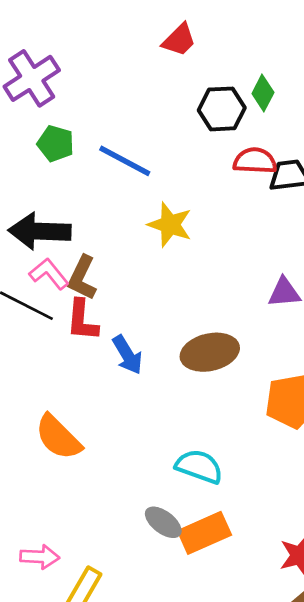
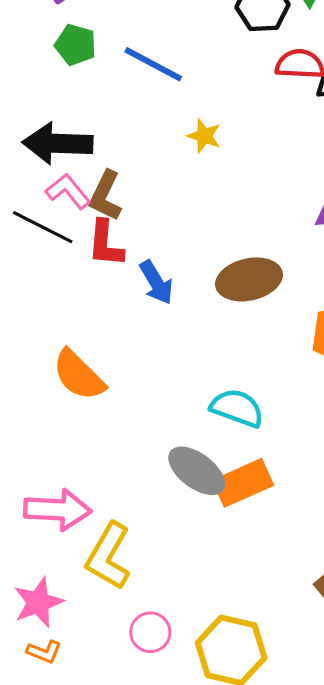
yellow star: (170, 225) -> (204, 136), size x0.7
gray ellipse: (163, 522) -> (197, 471), size x1.4
pink arrow: (40, 557) -> (58, 510), size x1.5

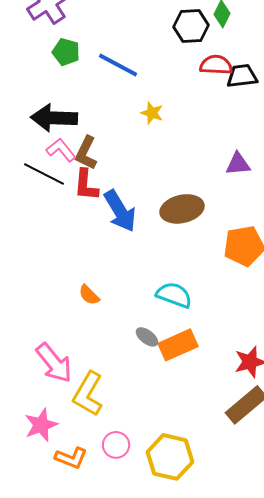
blue arrow: (156, 282) -> (120, 211), size x1.4
orange semicircle: (79, 375) -> (89, 295), moved, size x0.6
gray ellipse: (197, 471) -> (147, 337), size x0.6
pink arrow: (58, 510) -> (54, 363), turned 48
orange L-shape: (44, 652) -> (71, 458), moved, size x1.4

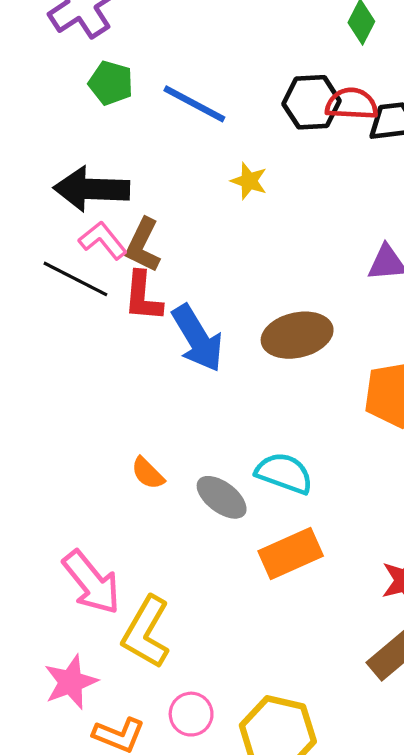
black hexagon: (191, 26) -> (312, 102), moved
gray ellipse: (147, 337) -> (222, 497), moved, size x1.4

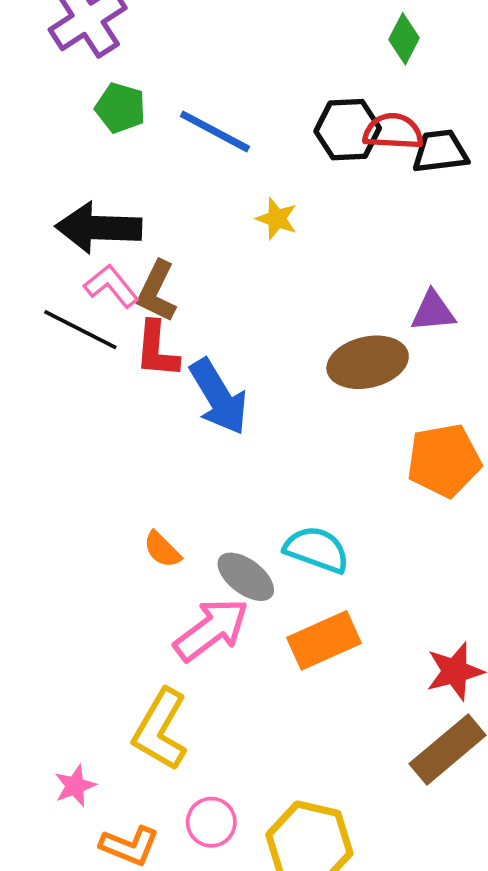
brown ellipse: (297, 335) -> (368, 362), moved
pink arrow: (92, 582) -> (211, 629), moved, turned -88
pink star: (71, 682) -> (75, 786), size x0.7

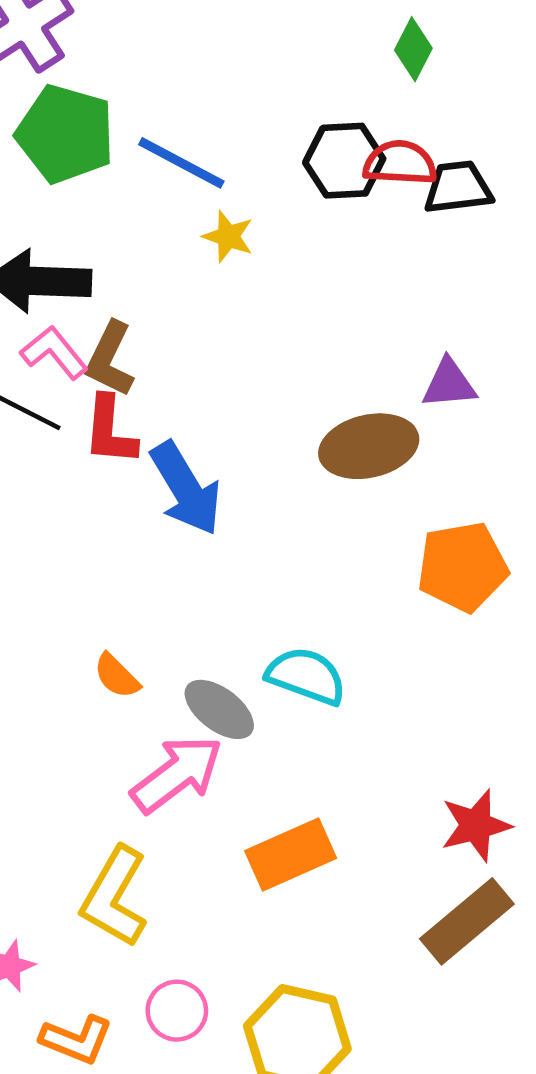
green pentagon: (120, 108) -> (65, 134), size x1.6
yellow star: (277, 219) -> (228, 236), moved
orange rectangle: (324, 640) -> (291, 854), moved

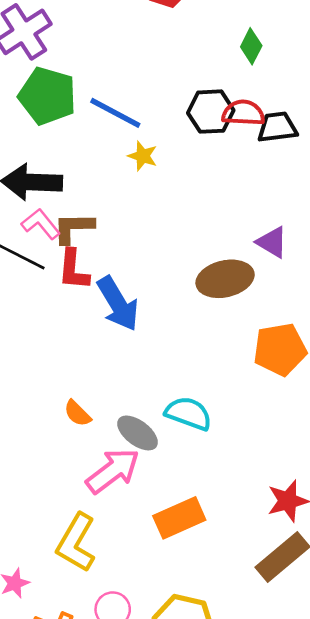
brown L-shape: (110, 359) -> (73, 228), turned 63
purple triangle: (449, 384) -> (272, 242), turned 36

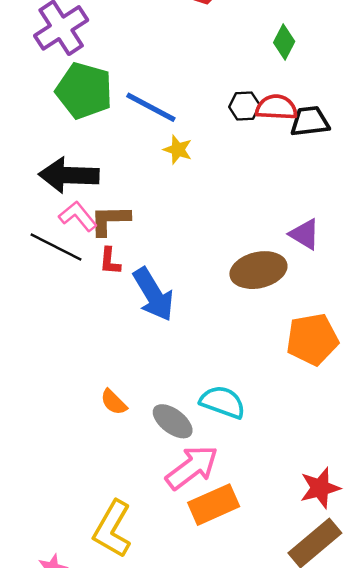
black hexagon: (211, 112) -> (244, 106), size x0.7
red L-shape: (73, 270) -> (110, 261), size x0.7
pink arrow: (113, 471) -> (192, 467), moved

